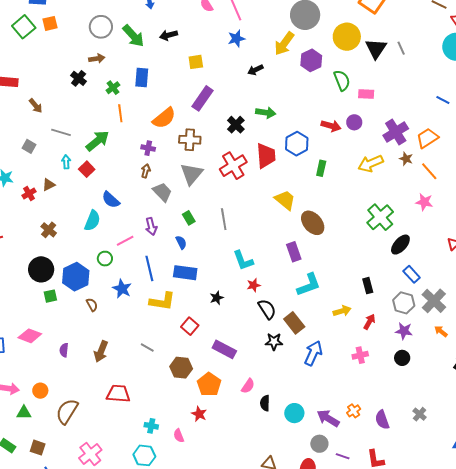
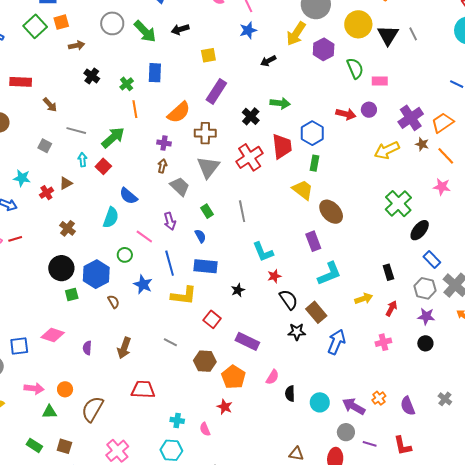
brown arrow: (97, 59) -> (77, 45), moved
green rectangle: (321, 168) -> (314, 163), moved
pink line: (125, 241) -> (144, 236), turned 66

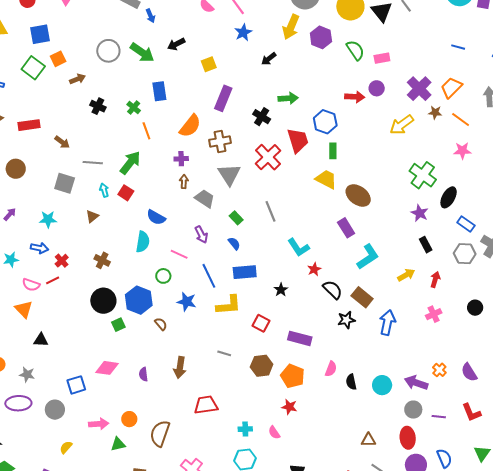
gray square: (45, 146) -> (65, 183), size x1.5
red cross: (46, 193) -> (62, 261), moved
purple star: (426, 316) -> (420, 213), moved, turned 30

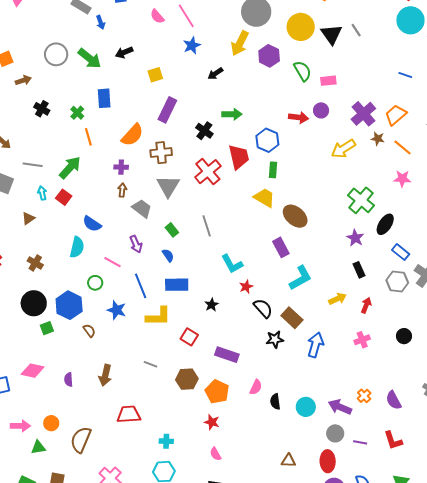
pink semicircle: (274, 433) -> (216, 454), moved

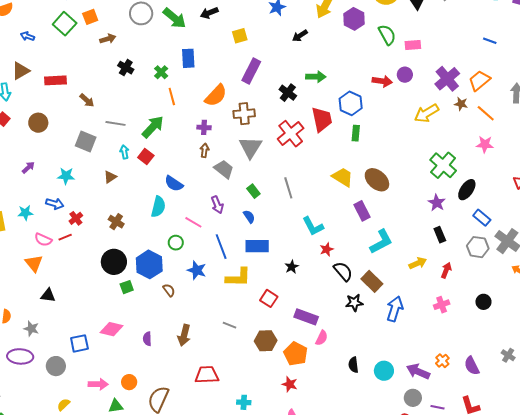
yellow trapezoid: (264, 198) -> (343, 177), moved
pink semicircle: (256, 387) -> (322, 338), moved

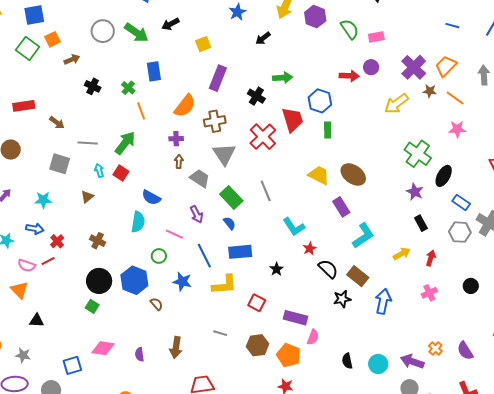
green rectangle: (253, 191) -> (231, 197), size x1.6
green square: (127, 287) -> (92, 306), moved, turned -32

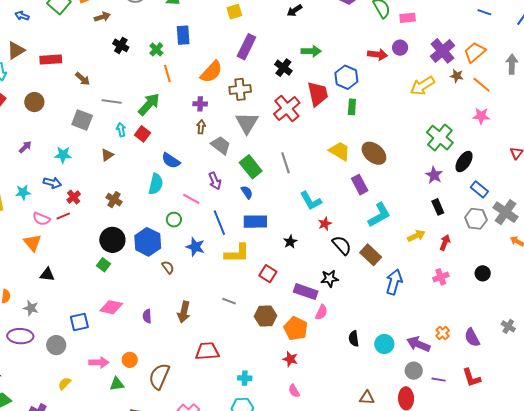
black star: (342, 299) -> (330, 278), moved

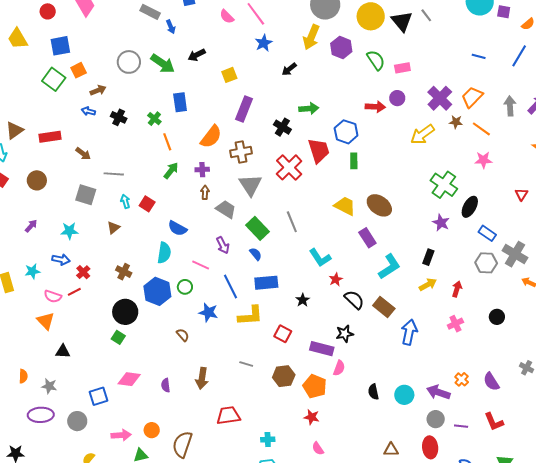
blue arrow: (22, 16) -> (88, 111), moved
green arrow: (149, 104) -> (171, 171), moved, size x0.7
black rectangle: (438, 207) -> (428, 257), moved, turned 49
blue hexagon: (148, 242) -> (157, 291), moved

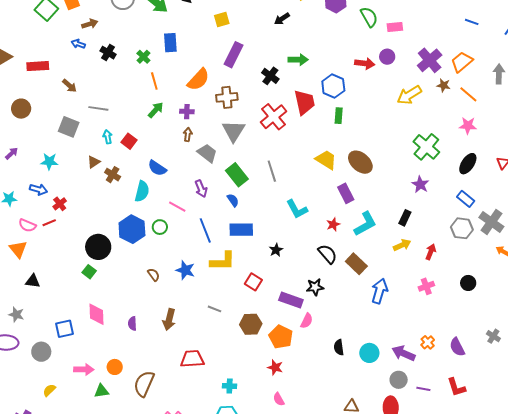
black ellipse: (470, 207) -> (468, 164), moved
brown cross: (124, 272) -> (113, 175), moved
red star: (336, 279) -> (333, 224), moved
blue star: (208, 312) -> (185, 270), moved
pink diamond: (129, 379) -> (96, 314), turned 75

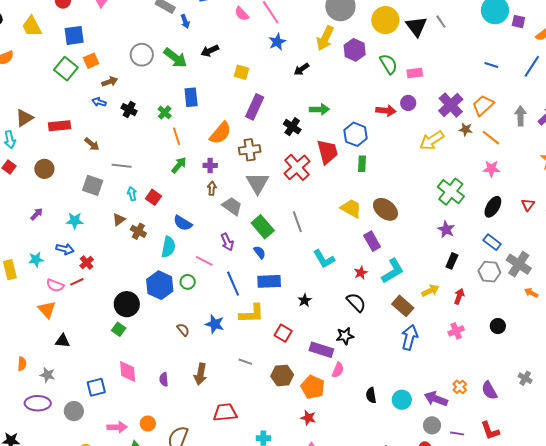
yellow square: (222, 20) -> (241, 72), turned 35
black rectangle: (405, 218) -> (452, 261), moved
brown rectangle: (356, 264) -> (403, 306), moved

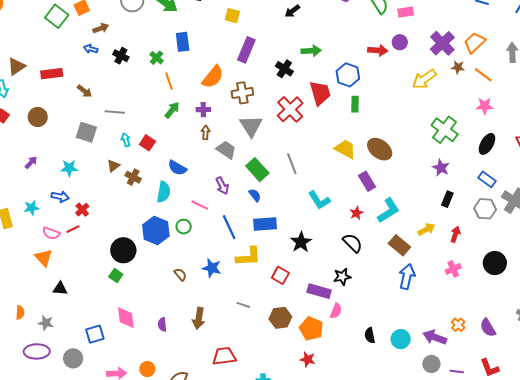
black star: (305, 300) -> (301, 242), size x1.5
black circle: (498, 326) -> (495, 263), size x1.5

